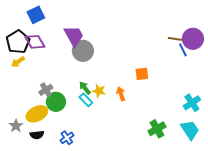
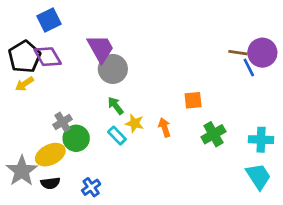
green arrow: (85, 88) -> (116, 106), moved
cyan cross: (192, 103) -> (261, 140), turned 36
gray star: (16, 126) -> (22, 171), size x1.6
green cross: (157, 129) -> (213, 134), moved

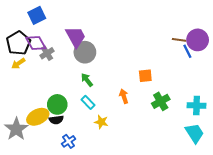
gray cross: (63, 122) -> (47, 53), moved
yellow star: (135, 123) -> (101, 122), moved
black semicircle: (50, 183) -> (56, 120), moved

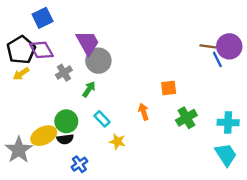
gray cross: (47, 53) -> (64, 73), moved
green arrow: (87, 80) -> (89, 89), moved, turned 72

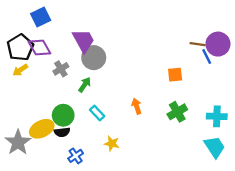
orange square: (169, 88) -> (175, 75), moved
yellow star: (117, 142) -> (112, 143), moved

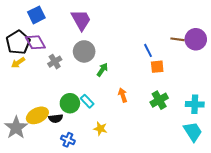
purple trapezoid: (84, 41) -> (81, 20), moved
blue line: (207, 56) -> (148, 50), moved
green arrow: (85, 85) -> (102, 70), moved
green circle: (63, 115) -> (70, 103), moved
blue cross: (76, 156) -> (68, 140), turned -32

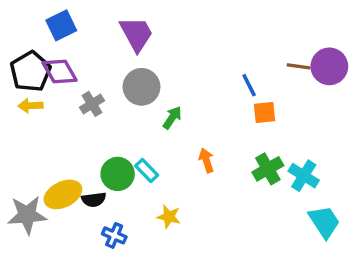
yellow arrow: (18, 63) -> (31, 106), turned 32
cyan cross: (195, 104) -> (304, 176), moved, turned 30
gray star: (16, 128) -> (27, 215), turned 30

